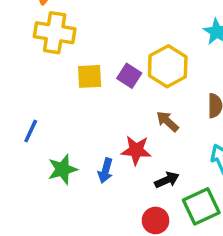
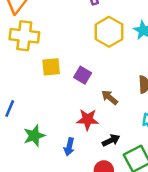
yellow hexagon: (168, 66) -> (109, 32), moved
purple square: (129, 76) -> (83, 75), moved
blue arrow: (106, 171) -> (69, 147), moved

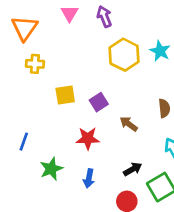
yellow cross: (24, 36) -> (35, 64), size x0.6
purple square: (83, 75) -> (99, 102), turned 30
red star: (88, 120) -> (88, 138), moved

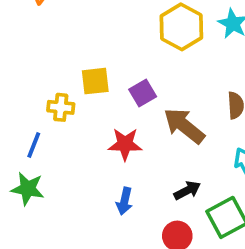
yellow cross: (35, 64) -> (61, 107), moved
brown arrow: (129, 124) -> (184, 126), size x1.6
green star: (51, 169) -> (28, 189), moved, turned 30

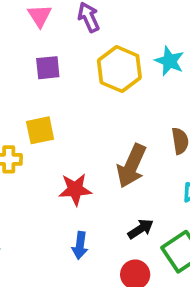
purple square: (143, 93) -> (48, 68), moved, turned 30
brown arrow: (184, 126) -> (131, 166), turned -99

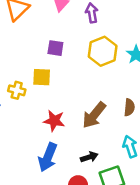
purple square: (48, 68) -> (55, 48), moved
blue arrow: (80, 245) -> (48, 157), size x1.6

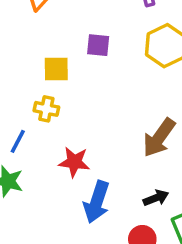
yellow square: (42, 77) -> (56, 69), moved
red star: (54, 121) -> (74, 162), moved

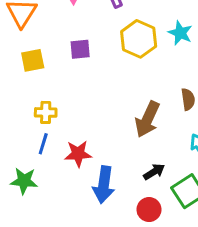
yellow square: (56, 69) -> (33, 60), moved
blue line: (18, 141) -> (43, 144), moved

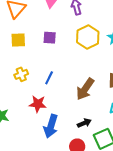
yellow cross: (46, 112) -> (21, 74), turned -32
blue line: (43, 144) -> (49, 78), moved

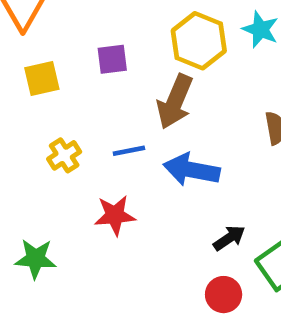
blue line: (49, 78) -> (129, 151), turned 64
brown arrow: (85, 89) -> (175, 102), moved
blue arrow: (51, 126) -> (192, 170), moved, turned 95

